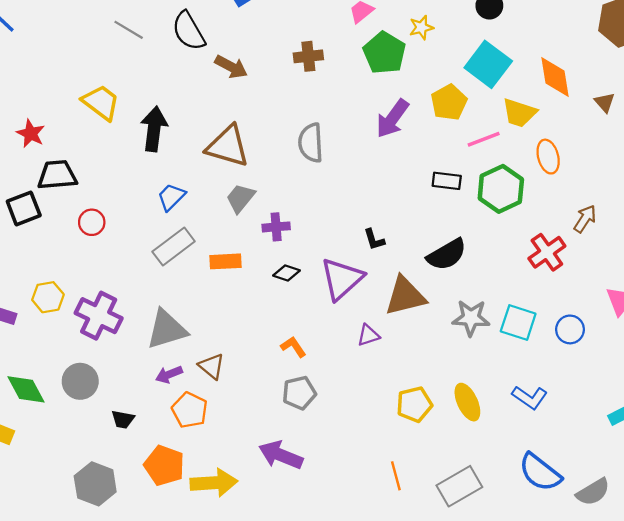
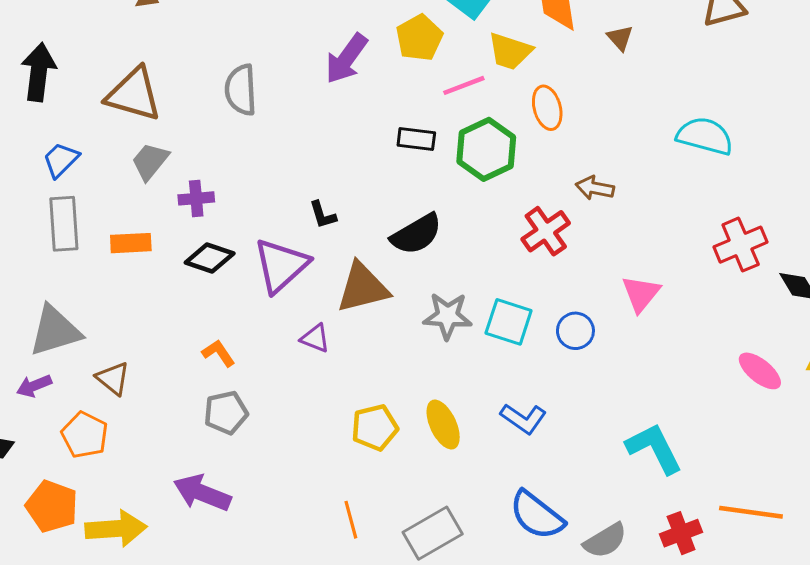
brown arrow: (585, 219) -> (595, 188), turned -112
gray rectangle: (174, 246) -> (64, 224), turned -57
black diamond: (286, 273) -> (210, 258), size x1.4
purple triangle: (368, 335) -> (315, 338), turned 40
purple arrow: (169, 374) -> (34, 386), moved

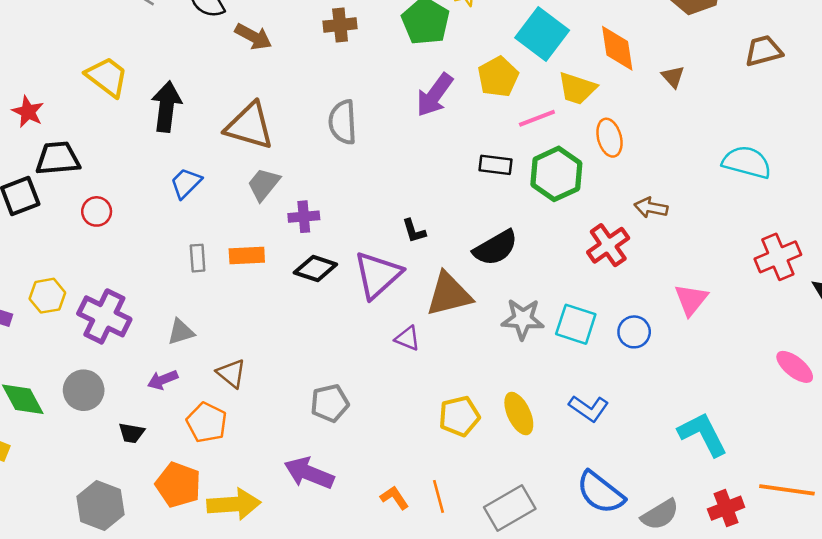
gray rectangle: (64, 224) -> (198, 258), moved, size x0.6
gray triangle: (55, 331) -> (181, 332), size x0.6
orange L-shape: (219, 353) -> (394, 498), moved

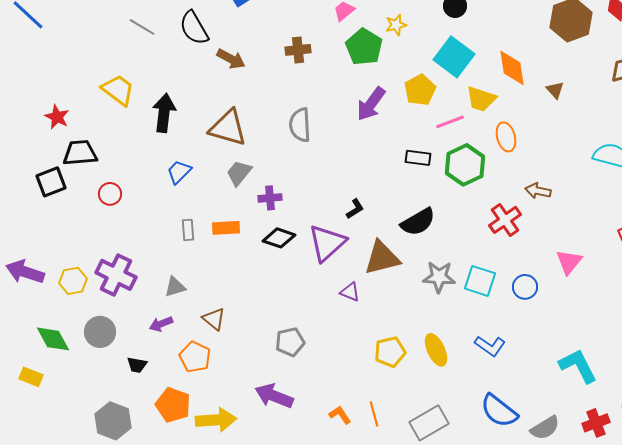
black L-shape: (414, 231) -> (355, 209), turned -105
yellow hexagon: (47, 296) -> (73, 281), moved

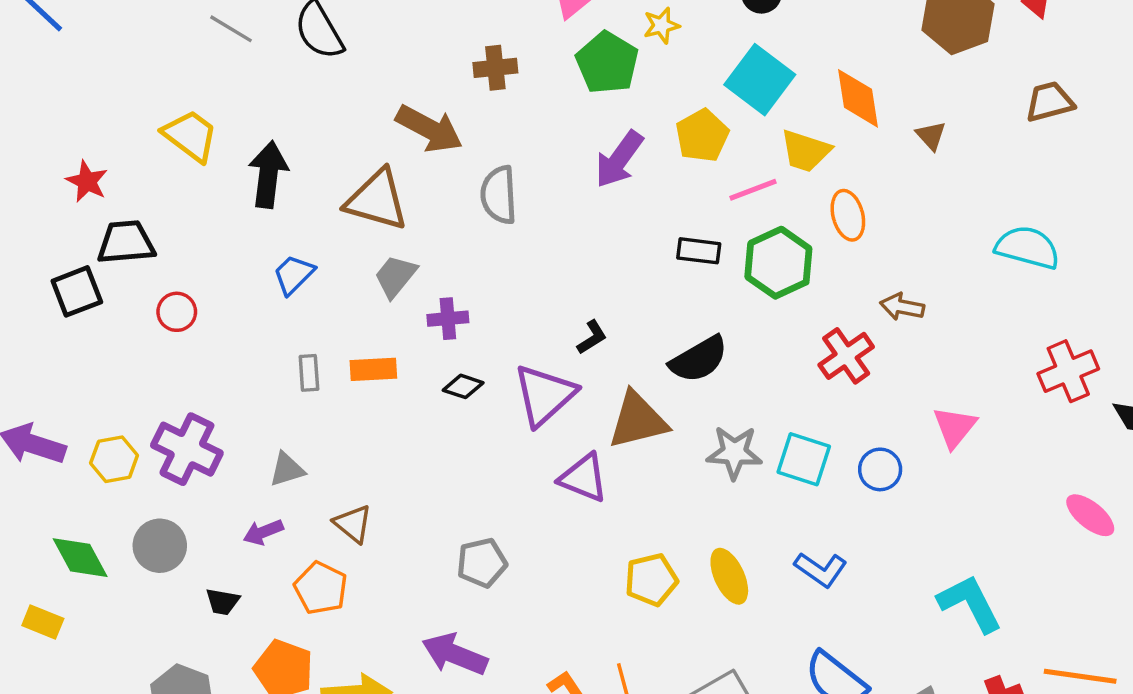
brown arrow: (231, 59) -> (429, 129), moved, size x1.4
black diamond: (279, 238) -> (463, 386), size x0.7
purple triangle: (350, 292) -> (583, 478), size x1.5

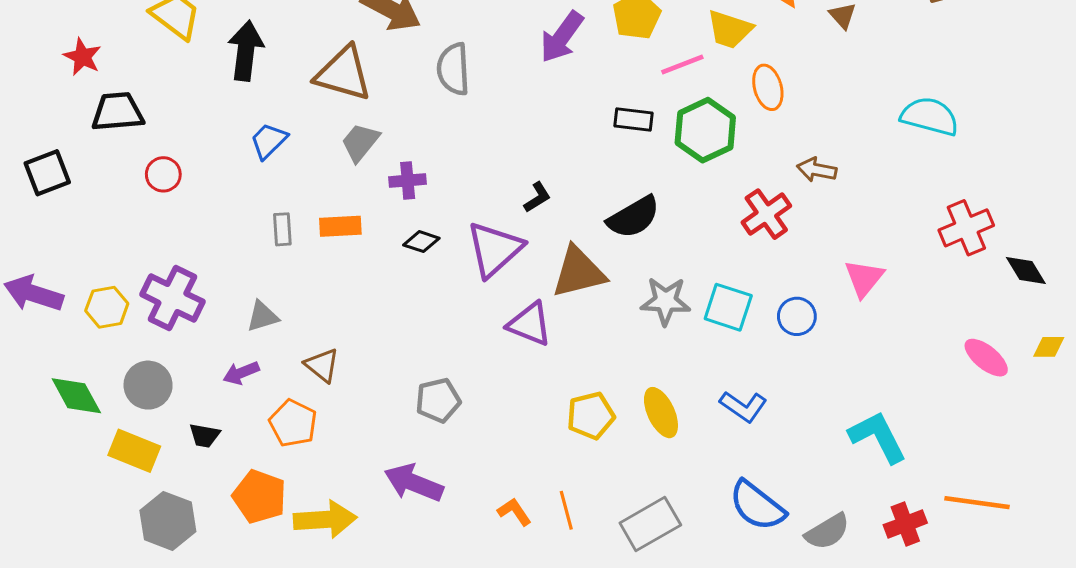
black square: (77, 291) -> (47, 173), moved
yellow rectangle: (43, 622) -> (134, 451), moved, size x1.4

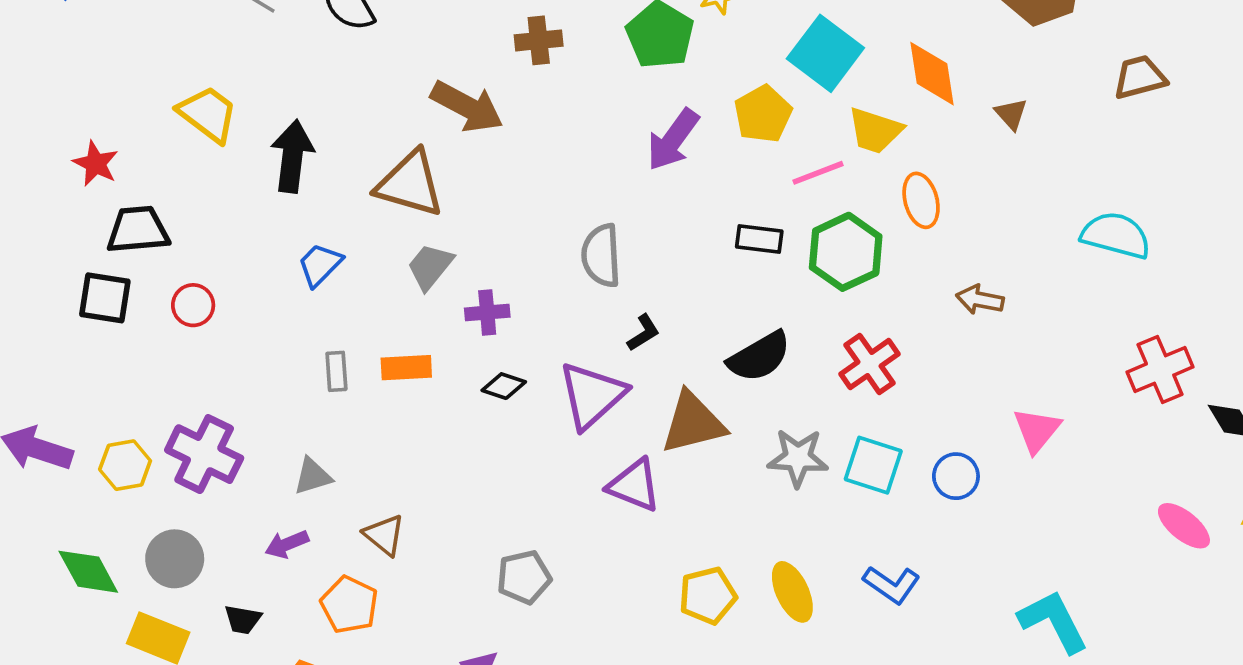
gray semicircle: (453, 69) -> (601, 256), moved
black square: (47, 173) -> (105, 298), moved, turned 30
red cross: (766, 214) -> (870, 364), moved

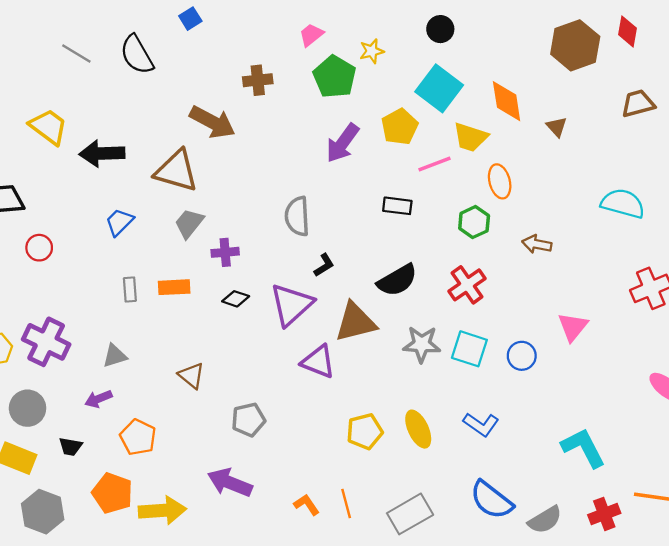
black arrow: (292, 156) -> (102, 153), turned -99
green hexagon: (846, 252) -> (474, 222), moved, size x0.7
brown triangle: (384, 535) -> (191, 376), moved

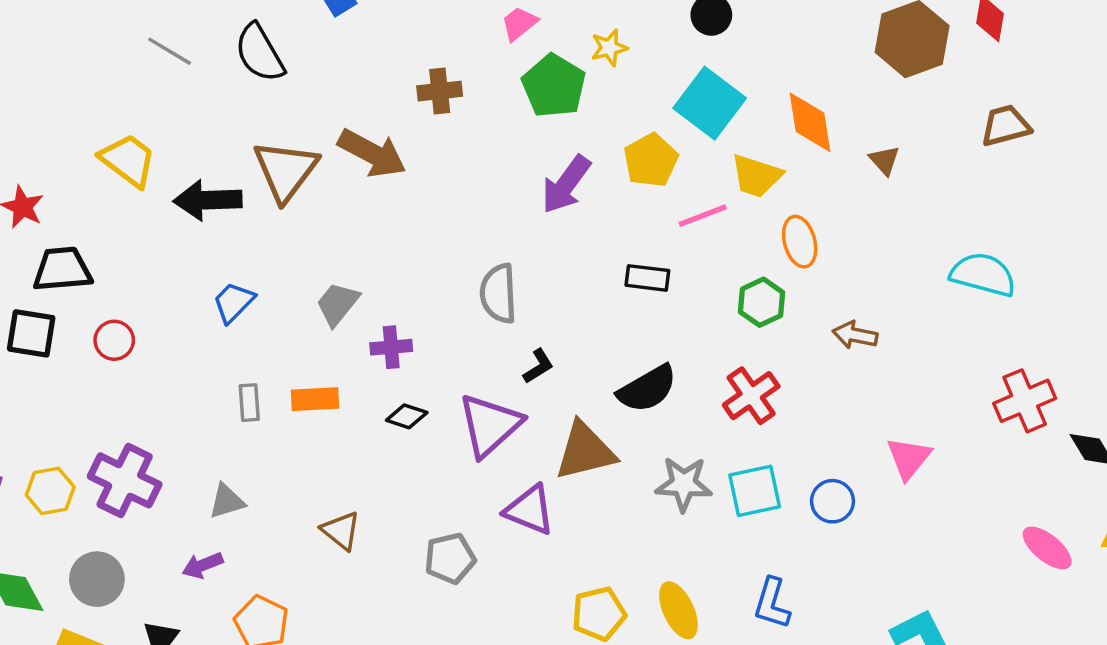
brown triangle: (176, 171) -> (286, 171), moved, turned 51
cyan square: (469, 349) -> (755, 491), turned -30
gray pentagon: (248, 420) -> (450, 558), moved
blue L-shape: (481, 424) -> (772, 603), turned 72

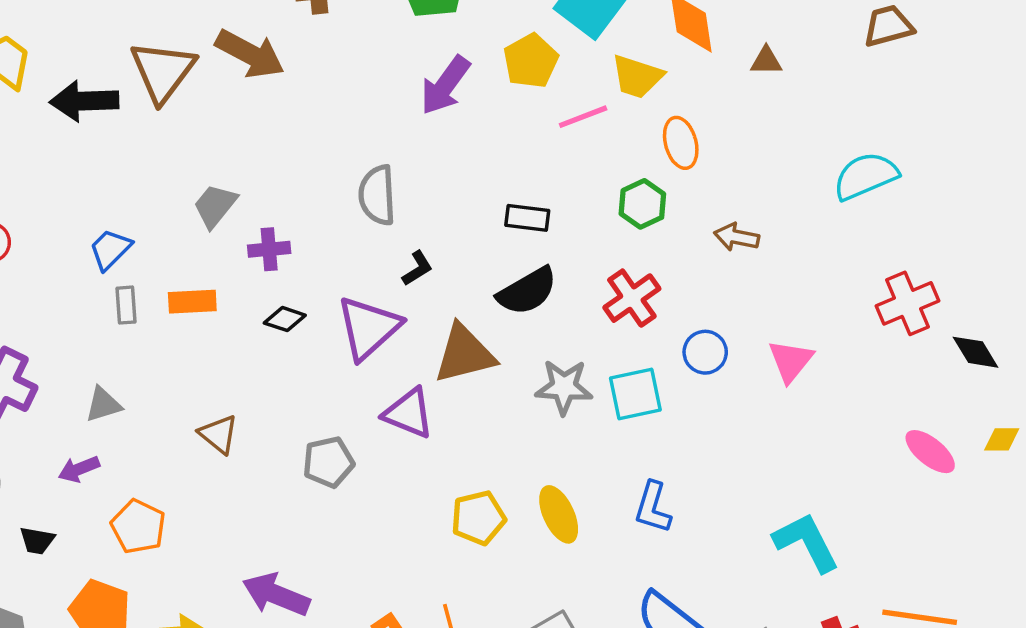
brown triangle: (884, 160) -> (766, 61), turned -48
cyan semicircle: (983, 274) -> (866, 176), turned -38
black rectangle: (647, 278) -> (527, 218), moved
blue trapezoid: (234, 302) -> (110, 249), moved
blue circle: (833, 501) -> (705, 352), moved

